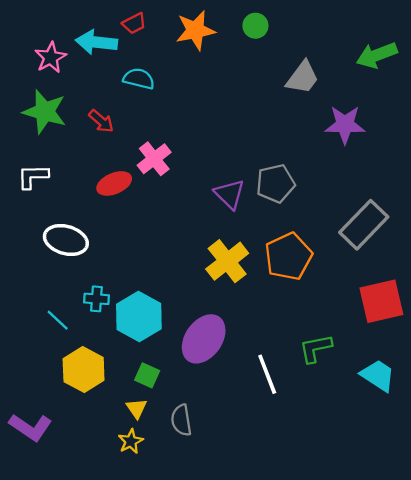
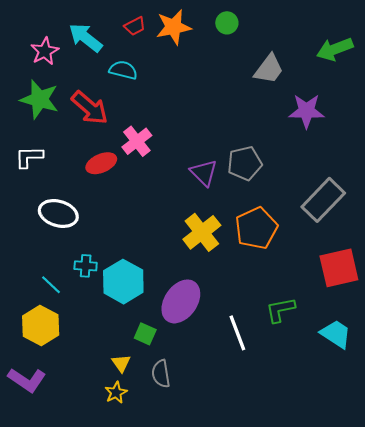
red trapezoid: (134, 23) -> (135, 26), moved
cyan arrow: (96, 42) -> (86, 38), turned 32
red arrow: (101, 121) -> (90, 108), size x1.6
yellow hexagon: (84, 370) -> (41, 326), moved
green square: (147, 375) -> (145, 334), moved

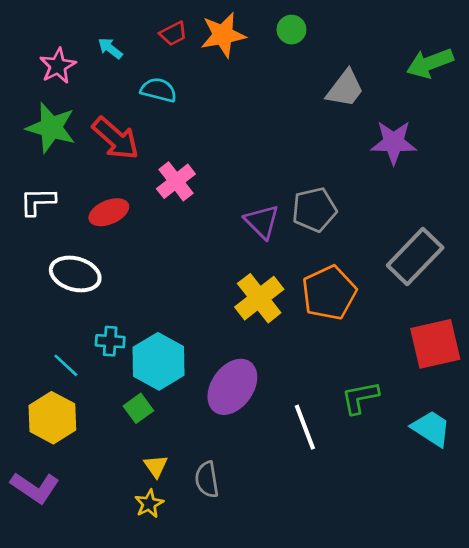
cyan arrow: (86, 38) -> (110, 48), size x0.6
red ellipse: (101, 163) -> (109, 212), moved
green square: (145, 334) -> (138, 408), moved, turned 30

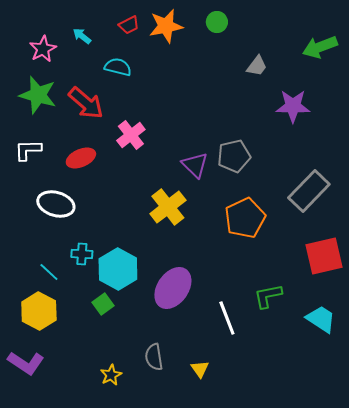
gray trapezoid: (345, 89) -> (257, 66), size x0.7
yellow cross: (259, 298) -> (168, 207), moved
yellow triangle: (156, 466) -> (200, 369), moved

